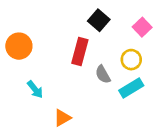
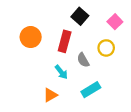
orange circle: (19, 46) -> (31, 37), moved
cyan rectangle: (131, 88) -> (91, 90), moved
cyan arrow: (35, 89) -> (61, 72), moved

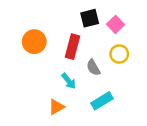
black square: (80, 16) -> (90, 18), turned 35
pink square: (115, 22) -> (116, 24), moved

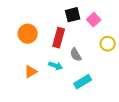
yellow circle: (119, 54) -> (108, 44), moved
cyan arrow: (69, 81) -> (56, 66), turned -32
orange triangle: (56, 107) -> (31, 72), moved

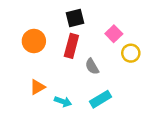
black square: (73, 15) -> (75, 18), moved
pink square: (94, 20) -> (114, 34), moved
cyan arrow: (56, 66) -> (63, 102), moved

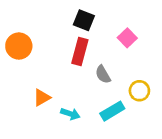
black square: (75, 18) -> (84, 20), turned 36
orange circle: (34, 41) -> (19, 46), moved
yellow circle: (131, 53) -> (139, 91), moved

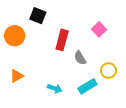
black square: (84, 20) -> (38, 16), moved
orange triangle: (42, 98) -> (17, 76), moved

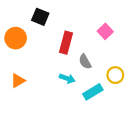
cyan arrow: (55, 88) -> (67, 78), moved

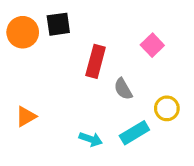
black square: (40, 17) -> (58, 24), turned -30
orange circle: (16, 38) -> (23, 32), moved
cyan arrow: (67, 78) -> (91, 139), moved

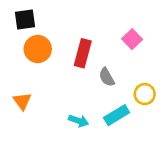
black square: (58, 24) -> (25, 19), moved
orange circle: (23, 32) -> (38, 49), moved
orange triangle: (26, 116) -> (22, 101), turned -36

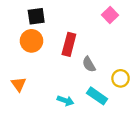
black square: (25, 19) -> (36, 16), moved
pink square: (132, 39) -> (110, 15), moved
cyan rectangle: (117, 115) -> (97, 96), turned 66

